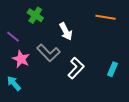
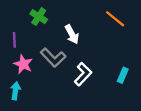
orange line: (105, 17) -> (115, 19), turned 30
purple line: (13, 37) -> (14, 40), turned 48
cyan arrow: (14, 83) -> (15, 91), turned 49

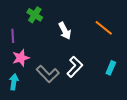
orange line: (115, 19) -> (104, 28), moved
gray L-shape: (53, 58) -> (48, 74), moved
pink star: (23, 64) -> (21, 58), turned 30

